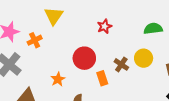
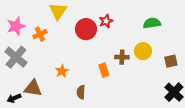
red circle: (84, 58) -> (86, 29), moved
brown cross: (121, 64) -> (122, 57), turned -32

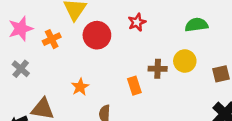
red circle: (86, 29) -> (97, 35), moved
gray cross: (16, 57) -> (21, 69), size x0.6

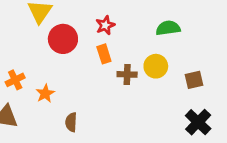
orange cross: (52, 39) -> (15, 80), moved
orange rectangle: (134, 86) -> (104, 54), moved

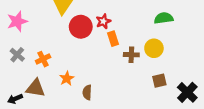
red star: (105, 25) -> (103, 21), moved
brown square: (194, 80) -> (159, 81), moved
orange star: (45, 94) -> (67, 78), moved

